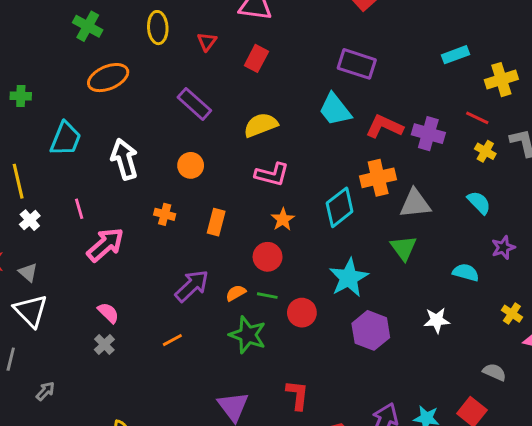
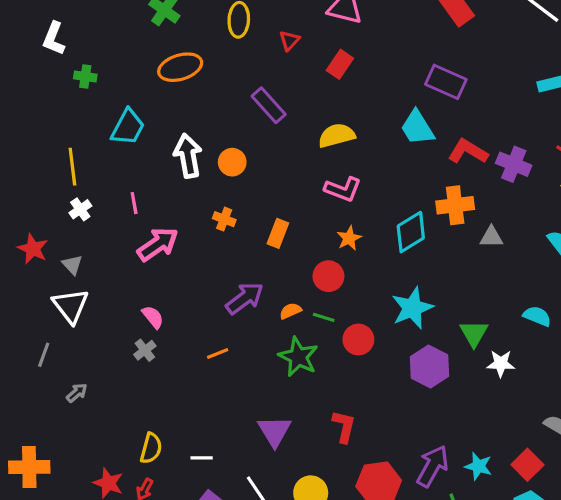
orange circle: (191, 165) -> (232, 162), moved
gray triangle: (415, 204) -> (491, 237), size x0.7
green triangle: (404, 248) -> (474, 333), moved

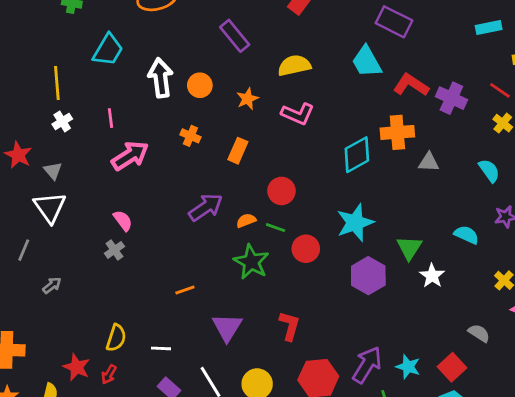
orange star: (349, 238) -> (247, 99), moved
orange line: (218, 353) -> (185, 290), moved
white star: (501, 363) -> (432, 276), turned 30

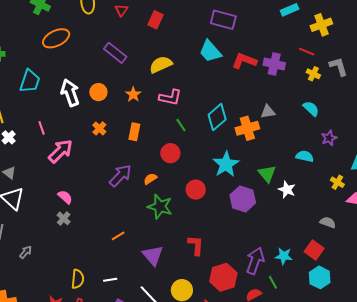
orange cross: (397, 132) -> (247, 128), moved
orange cross: (190, 136) -> (99, 128), turned 32
green line: (276, 228) -> (181, 125), moved, turned 48

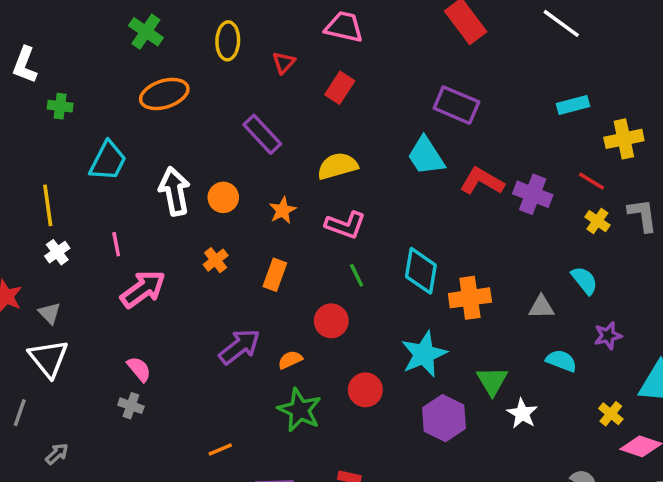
gray triangle: (268, 112) -> (541, 307), moved
cyan diamond: (217, 117) -> (421, 271), turned -48
gray cross: (64, 218) -> (131, 406), turned -32

